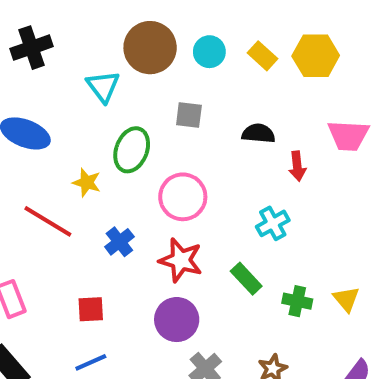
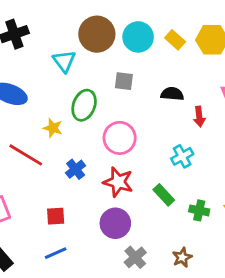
cyan circle: (209, 52) -> (138, 37), size x1.4

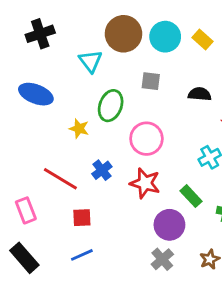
red line: (26, 155) -> (60, 179), moved
purple circle: (115, 223) -> (169, 225), moved

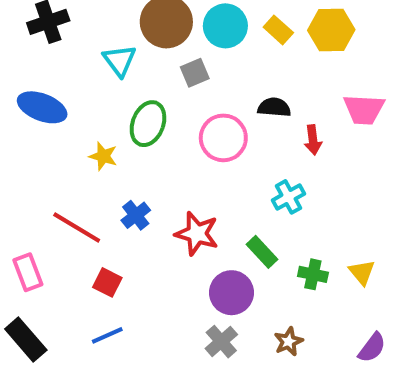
gray square: (151, 81) -> (195, 73), moved, turned -30
pink circle: (146, 139) -> (223, 138), moved
red square: (82, 218) -> (107, 282), turned 30

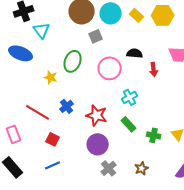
cyan triangle: (119, 61) -> (42, 30), moved
cyan cross: (289, 197) -> (130, 97), moved
purple circle: (231, 293) -> (98, 144), moved

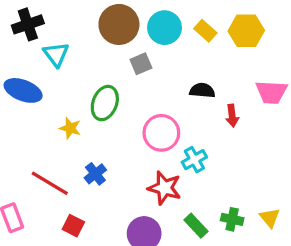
pink circle: (110, 68) -> (161, 133), moved
red star: (97, 115) -> (165, 188), moved
green rectangle: (129, 124) -> (196, 226), moved

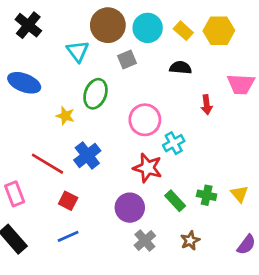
black cross: (28, 24) -> (28, 25), turned -32
cyan triangle: (56, 54) -> (78, 51), moved
black semicircle: (202, 90) -> (181, 68), moved
blue cross: (95, 174) -> (87, 155), size x1.4

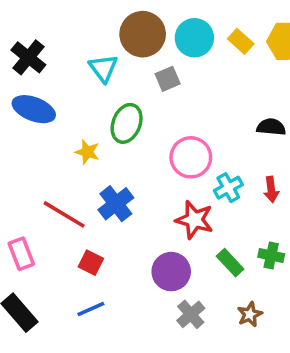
black cross: (28, 25) -> (28, 57), moved
black semicircle: (181, 68) -> (271, 127), moved
red arrow: (207, 105) -> (271, 189), moved

